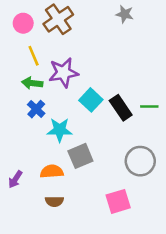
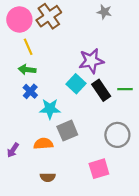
pink circle: (23, 23) -> (19, 20), size x1.5
purple star: (63, 73) -> (91, 61), moved
brown semicircle: (54, 201) -> (48, 177), moved

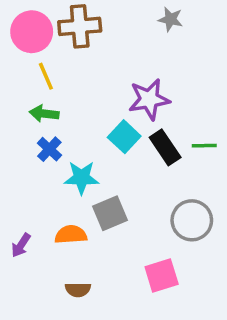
brown cross: (49, 16) -> (80, 26), turned 30

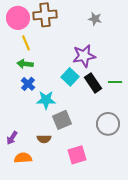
gray star: (170, 19) -> (95, 19), moved
orange semicircle: (71, 235) -> (23, 158), moved
pink square: (162, 275) -> (77, 155), moved
brown semicircle: (78, 290) -> (44, 139), moved

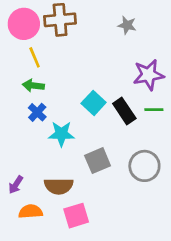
purple star: (84, 56) -> (148, 75), moved
gray square: (62, 120) -> (98, 161), moved
brown semicircle: (44, 139) -> (59, 186), size x1.5
pink square: (77, 155) -> (76, 216), moved

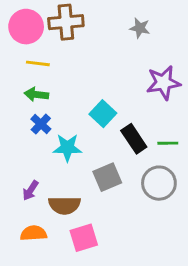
yellow line: (35, 57) -> (38, 63), turned -60
green line: (154, 110) -> (168, 143), moved
black rectangle: (124, 111) -> (134, 139), moved
purple arrow: (16, 185) -> (31, 190), moved

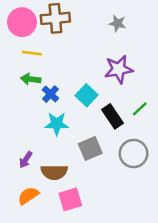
purple star: (163, 83) -> (119, 69), moved
blue cross: (41, 124) -> (50, 94), moved
green line: (168, 143) -> (140, 109), moved, turned -42
orange semicircle: (33, 233) -> (28, 196), turned -30

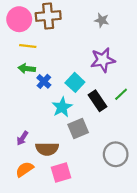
cyan star: (57, 124) -> (62, 107), moved, turned -30
gray circle: (134, 154) -> (116, 154), moved

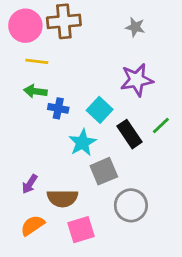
blue cross: (44, 81) -> (58, 108), turned -32
gray circle: (116, 154) -> (131, 205), moved

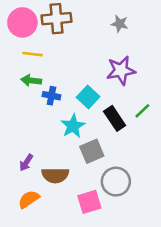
pink square: (81, 230) -> (89, 202), moved

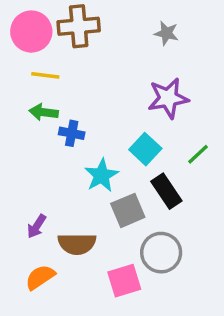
cyan square: (88, 97) -> (145, 149), moved
black rectangle: (115, 118) -> (166, 191), moved

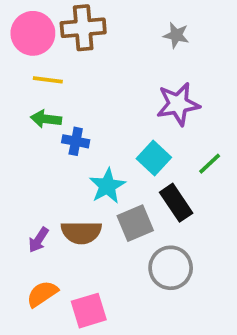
brown semicircle: (77, 244) -> (81, 232), moved
pink square: (124, 281) -> (89, 311), moved

